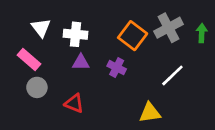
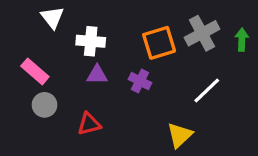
white triangle: (41, 28) -> (52, 17), moved
orange square: (133, 36) -> (159, 43), turned 36
red triangle: (74, 103) -> (89, 124), turned -36
yellow triangle: (150, 113) -> (180, 135), turned -35

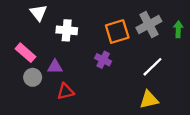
purple triangle: (97, 75) -> (55, 67), moved
yellow triangle: (180, 135) -> (149, 100), moved, turned 30

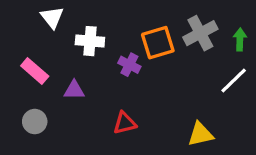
purple cross: (103, 60) -> (129, 65), moved
white line: (152, 67) -> (234, 80), moved
gray circle: (33, 77) -> (35, 122), moved
red triangle: (66, 91) -> (125, 123), moved

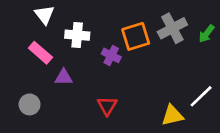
green arrow: (240, 39) -> (206, 34), turned -144
pink rectangle: (35, 71) -> (40, 53), moved
white line: (234, 80) -> (201, 96), moved
red triangle: (125, 123) -> (107, 106), turned -45

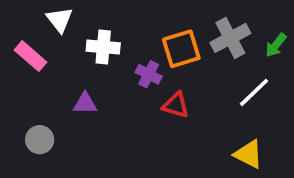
pink rectangle: (40, 53) -> (31, 56), moved
white line: (201, 96) -> (254, 92), moved
red triangle: (107, 106) -> (176, 105), moved, turned -45
yellow triangle: (172, 115) -> (249, 154), moved, turned 40

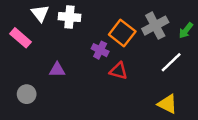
white cross: (103, 47) -> (69, 17), moved
orange square: (181, 49) -> (122, 33), turned -35

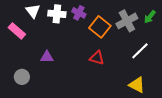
green arrow: (186, 30) -> (150, 17), moved
purple cross: (100, 50) -> (79, 13), moved

